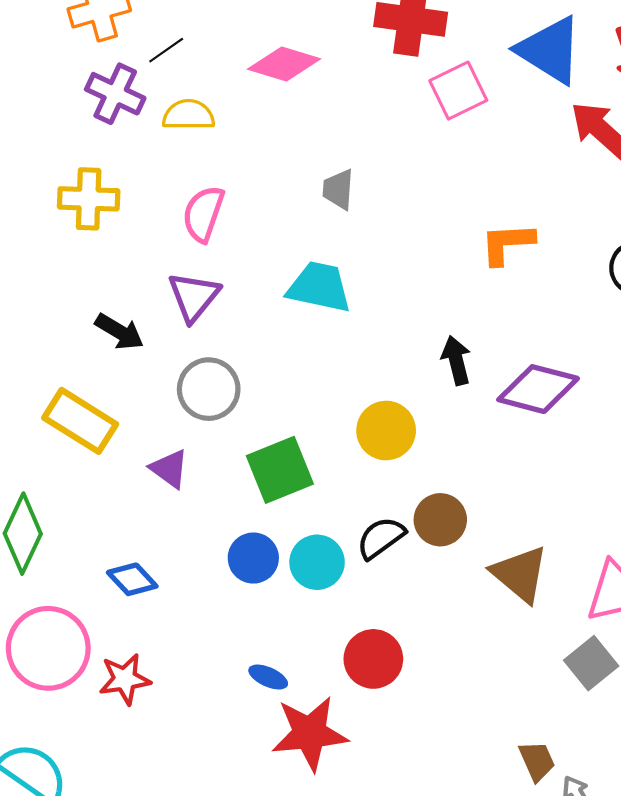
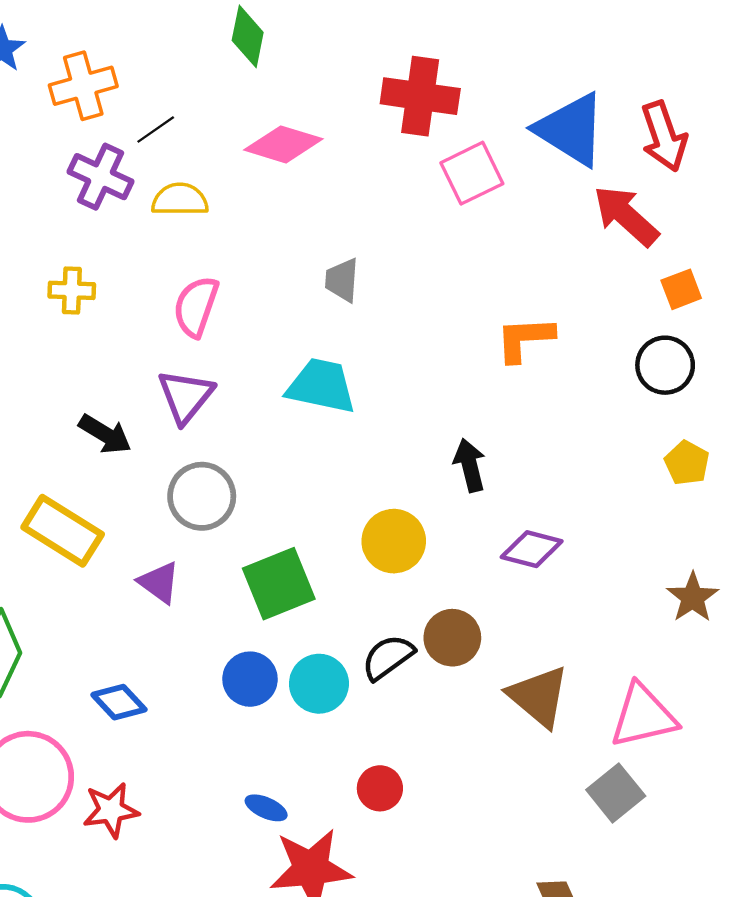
yellow cross: (89, 199) -> (72, 290), size x0.7
purple diamond: (538, 389) -> (532, 549), moved, size x0.7
red circle: (373, 659) -> (380, 788), size x0.7

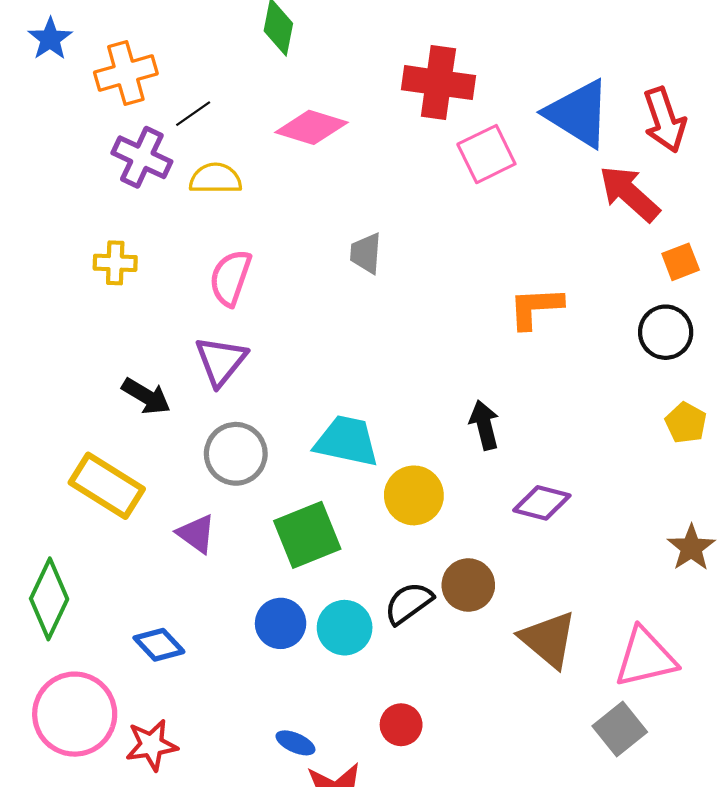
cyan trapezoid: (321, 386) -> (347, 441), moved

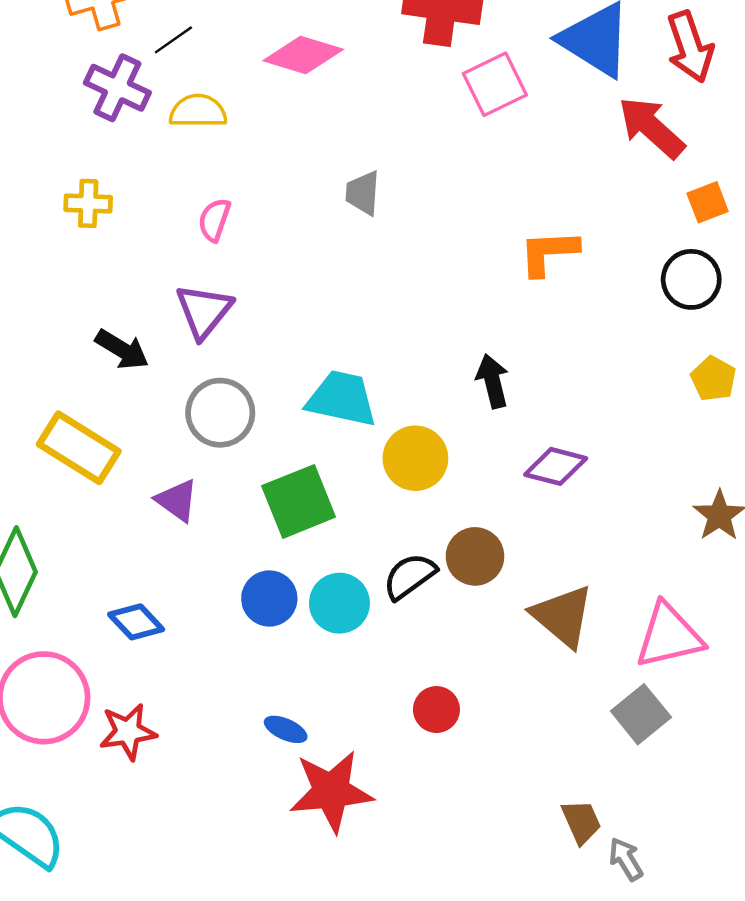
pink semicircle: (230, 278) -> (214, 220), size x0.7
red circle: (401, 725) -> (436, 710), moved

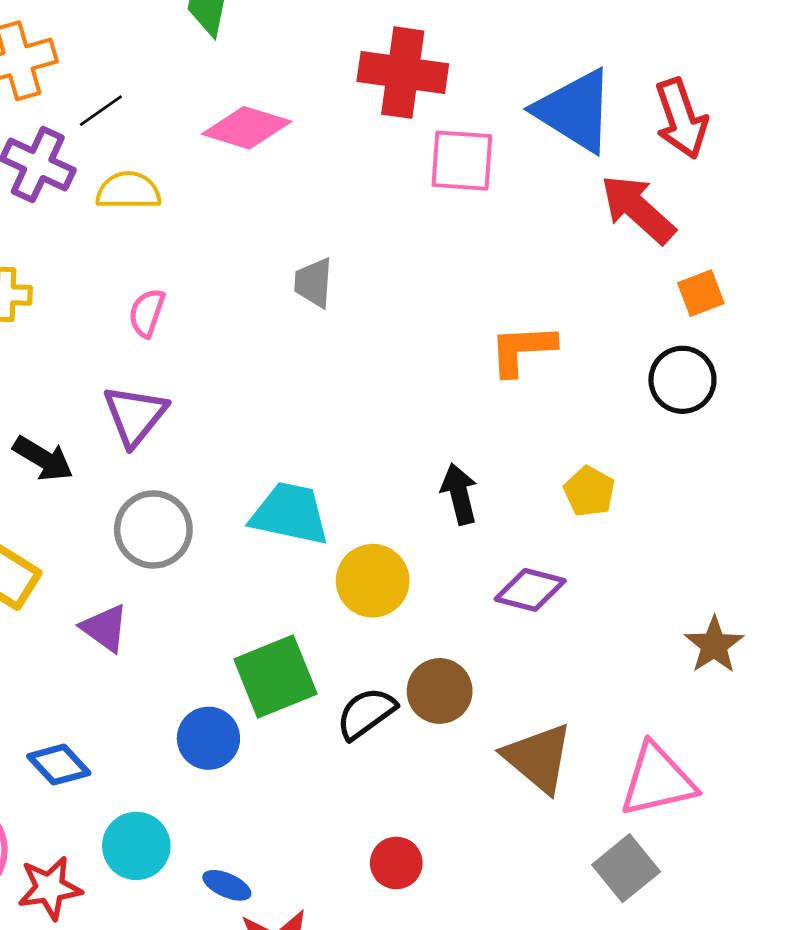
pink square: (495, 84) -> (462, 161), turned 30
yellow pentagon: (713, 379) -> (589, 491), moved
green square: (299, 501) -> (275, 677), moved
cyan circle: (339, 603) -> (136, 846), moved

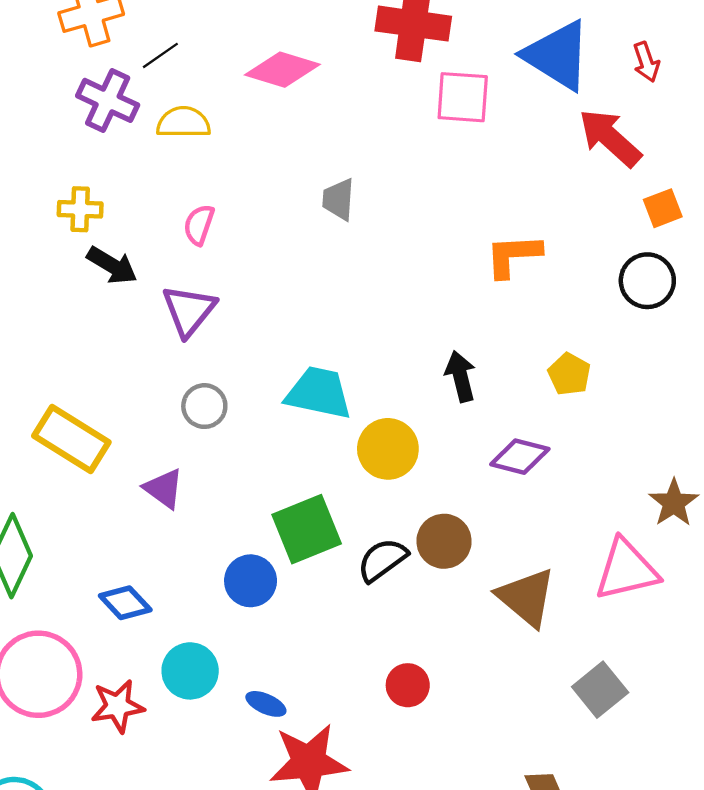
red arrow: (681, 119) -> (646, 62), size x0.6
black arrow: (43, 459) -> (112, 265), moved
gray circle: (153, 529) -> (204, 406), size x0.7
pink triangle: (658, 780) -> (626, 570), moved

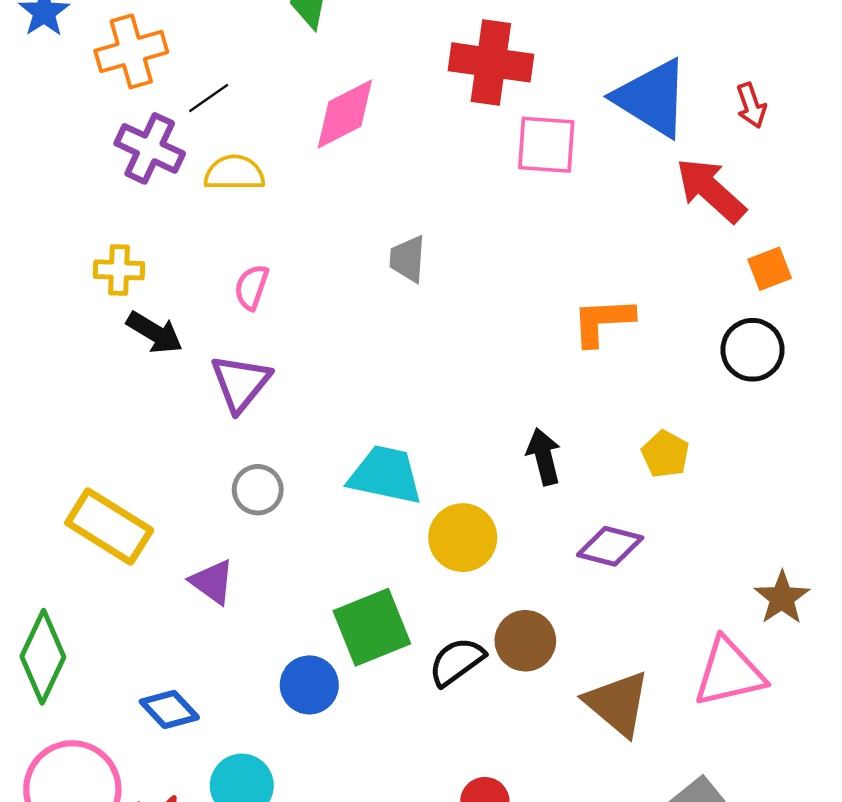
pink diamond: (282, 70) -> (345, 114), turned -44

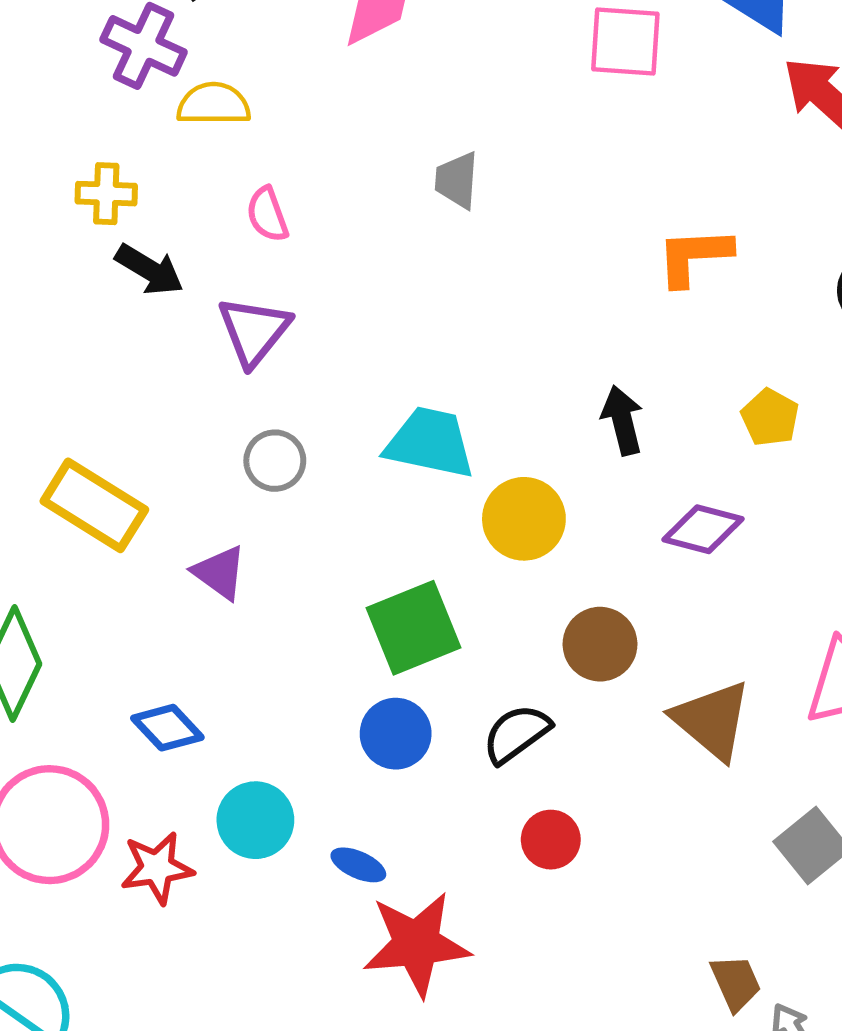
yellow semicircle: (234, 173) -> (214, 104), moved
pink semicircle: (252, 287) -> (267, 214), turned -39
black semicircle: (457, 662) -> (516, 734), moved
blue circle: (309, 685) -> (396, 734), moved

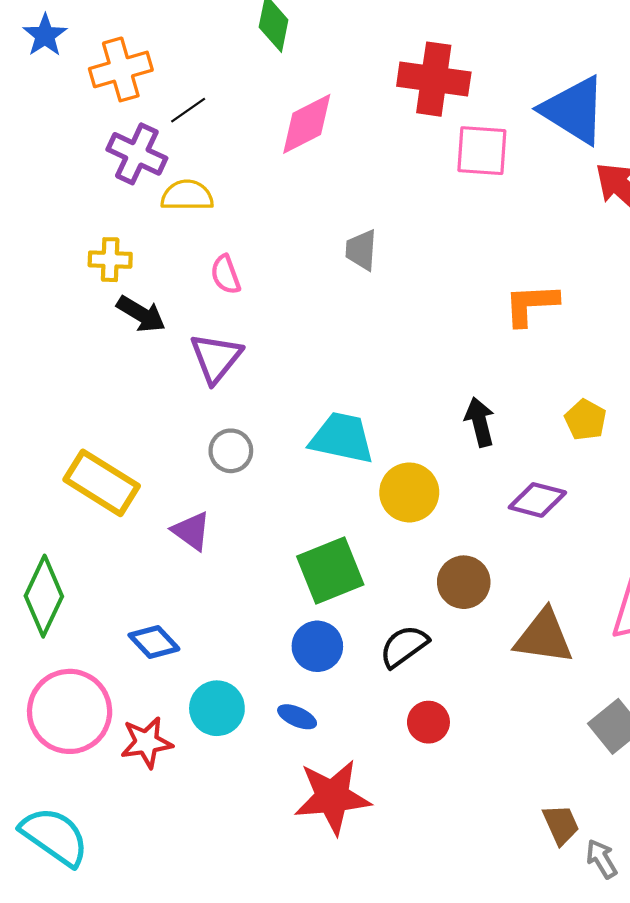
brown triangle: (712, 720) -> (544, 637), turned -32
blue ellipse: (358, 865) -> (297, 717), moved

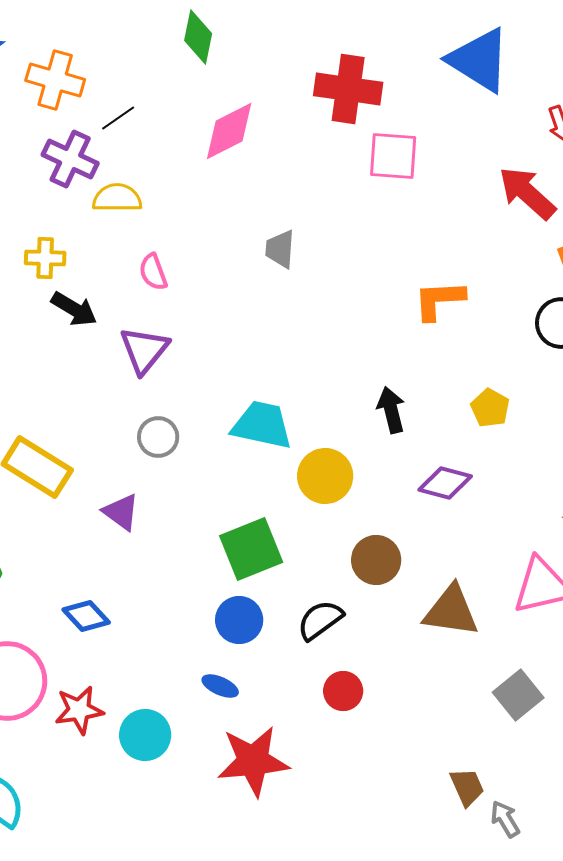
orange cross: (121, 69) -> (55, 80), turned 32
blue triangle: (574, 110) -> (479, 60), moved
cyan circle: (217, 708) -> (145, 735), moved

